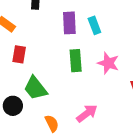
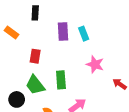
red rectangle: (19, 54) -> (35, 56), moved
green rectangle: (76, 61) -> (61, 80), moved

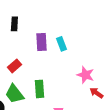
red rectangle: (35, 56) -> (14, 66), turned 40
pink star: (95, 64) -> (85, 75), moved

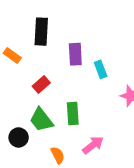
black rectangle: (14, 24) -> (41, 32), size x1.5
cyan rectangle: (61, 44) -> (101, 69), moved

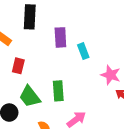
red rectangle: (41, 85) -> (18, 66), moved, turned -35

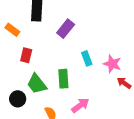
purple rectangle: (60, 37) -> (66, 29), turned 42
cyan rectangle: (83, 51) -> (87, 58), moved

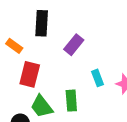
red rectangle: (26, 55) -> (30, 74), size x1.5

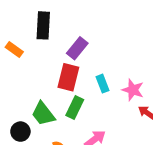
red rectangle: (30, 74) -> (68, 77), moved
green rectangle: (71, 101) -> (75, 108), turned 30

